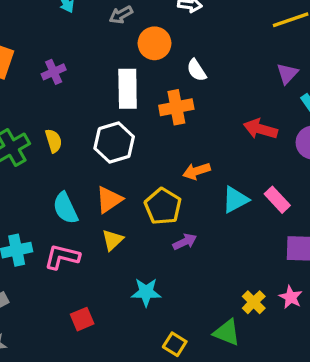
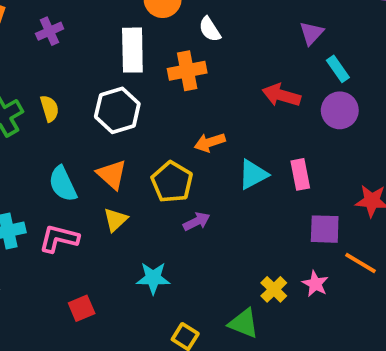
orange triangle: (109, 200) -> (112, 174), turned -44
pink rectangle: (277, 200) -> (300, 174), turned 32

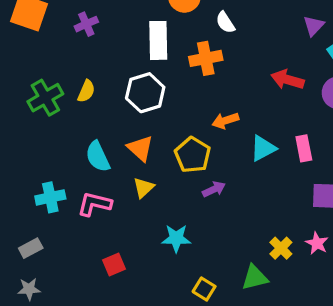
yellow semicircle: (50, 108) -> (86, 91), turned 40
green triangle: (244, 323) -> (255, 278), turned -36

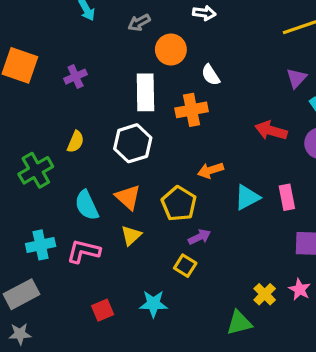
green cross: (45, 98) -> (36, 170), moved
cyan star: (176, 238) -> (153, 304), moved
gray rectangle: (31, 248) -> (22, 294), size x1.5
yellow square: (204, 289) -> (185, 266), moved

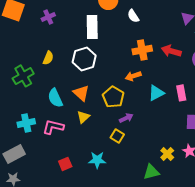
orange cross: (192, 110) -> (142, 50), moved

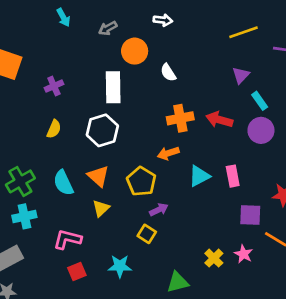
purple cross: (48, 17) -> (54, 86), moved
green cross: (23, 76) -> (20, 181), moved
pink L-shape: (53, 127) -> (67, 239), moved
green triangle: (151, 172) -> (178, 282), moved

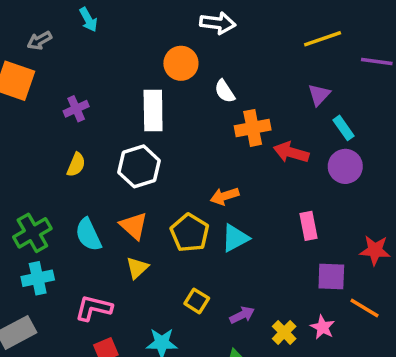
white arrow: (163, 20) -> (218, 23), size x1.4
gray arrow: (108, 28) -> (39, 41), moved
orange cross: (180, 118) -> (253, 128), moved
cyan triangle: (199, 176) -> (235, 238), moved
purple arrow: (159, 210) -> (242, 315), moved

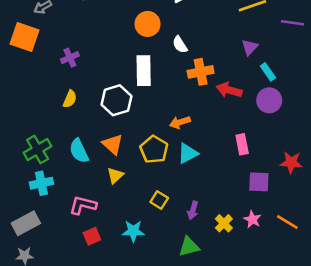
white rectangle: (153, 110) -> (144, 71), moved
orange line: (364, 308) -> (287, 222), moved
purple arrow: (242, 315) -> (193, 210), turned 132

